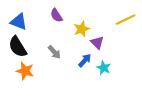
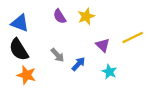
yellow line: (126, 20) -> (133, 37), moved
yellow star: (82, 29) -> (86, 16), moved
blue arrow: (85, 60) -> (78, 64), moved

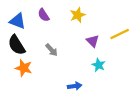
purple semicircle: (60, 16) -> (44, 15), moved
blue arrow: (78, 64) -> (75, 86), moved, turned 40

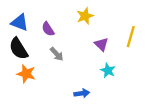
purple semicircle: (44, 15) -> (48, 29), moved
yellow line: (120, 34) -> (131, 37), turned -48

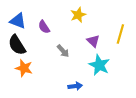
gray arrow: (57, 54) -> (63, 51), moved
cyan star: (108, 70) -> (99, 65), size x1.5

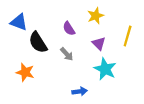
yellow star: (78, 15) -> (96, 16), moved
purple semicircle: (44, 27) -> (69, 29), moved
black semicircle: (17, 45) -> (38, 42), moved

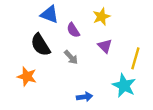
blue triangle: (19, 22) -> (49, 14), moved
yellow line: (128, 36) -> (135, 58), moved
cyan star: (105, 69) -> (124, 86), moved

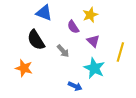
purple semicircle: (73, 30) -> (73, 27), moved
cyan star: (124, 86) -> (94, 68), moved
blue arrow: (85, 97) -> (75, 86), turned 32

